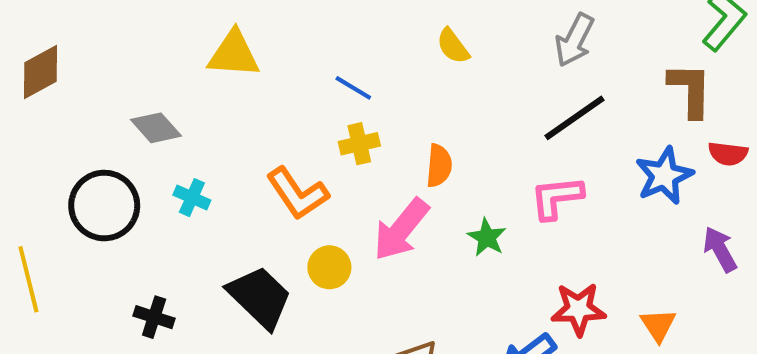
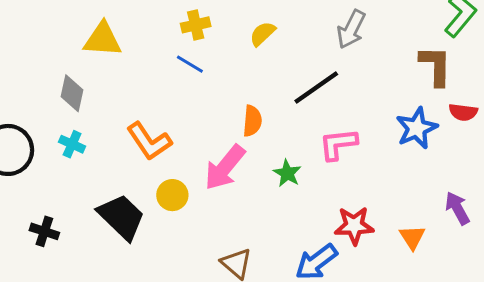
yellow semicircle: (453, 46) -> (263, 34), turned 84
black line: (575, 118) -> (316, 87), moved
gray diamond: (156, 128) -> (72, 93), moved, turned 54
yellow cross: (359, 144) -> (196, 25), moved
purple arrow: (720, 249) -> (457, 208), moved

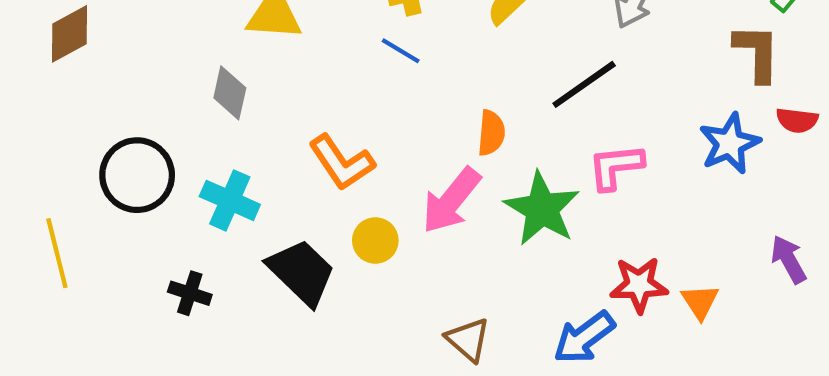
cyan cross: (72, 144) -> (230, 200), moved, size x1.5
green star: (287, 173) -> (542, 209), size x1.8
orange triangle: (412, 237) -> (700, 302), moved

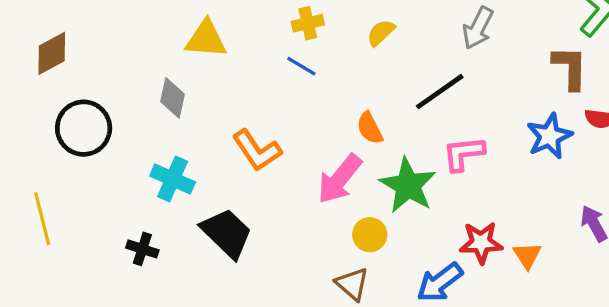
orange semicircle: (491, 133) -> (370, 128), turned 148
black circle: (137, 175) -> (84, 128), moved
yellow circle: (375, 240) -> (370, 235), moved

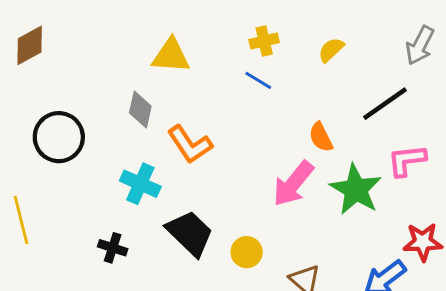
brown diamond: (52, 53) -> (30, 45), moved
orange L-shape: (257, 150) -> (190, 144), moved
yellow circle: (370, 235) -> (247, 252), moved

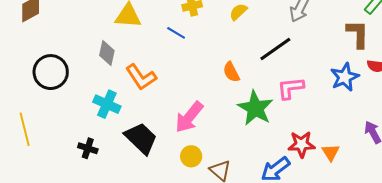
blue line: (258, 80) -> (176, 33), moved
pink arrow: (293, 184) -> (189, 117), moved
yellow circle: (247, 252) -> (191, 156), moved

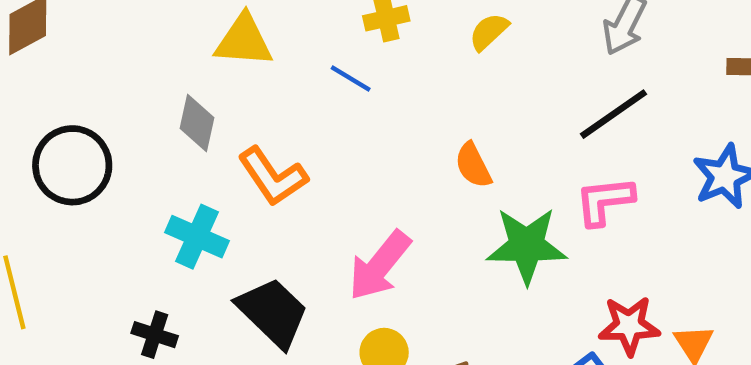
black line: (275, 49) -> (613, 114), moved
green star: (255, 108) -> (527, 246), turned -30

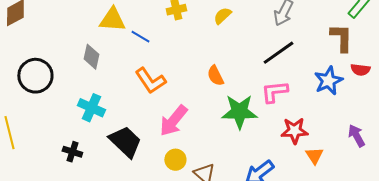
blue line: (351, 78) -> (140, 37), moved
orange L-shape: (273, 176) -> (150, 81), moved
red star: (629, 326) -> (294, 131), moved

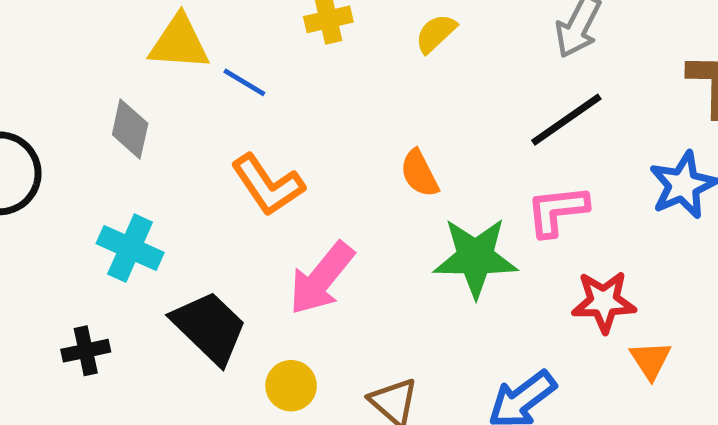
black cross: (72, 152) -> (86, 351), turned -30
yellow circle: (175, 160) -> (291, 386), moved

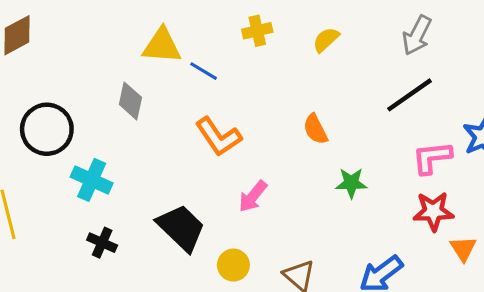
pink L-shape: (557, 211) -> (432, 158), moved
cyan cross: (130, 248) -> (92, 180), moved
green star: (475, 257) -> (351, 183), size x0.6
pink arrow: (321, 278) -> (253, 196), size x0.7
black cross: (86, 351) -> (102, 243), turned 36

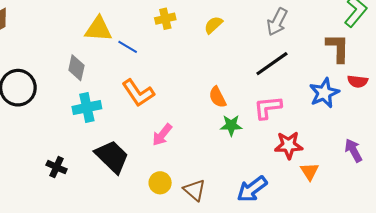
orange semicircle: (315, 129) -> (218, 97), moved
pink L-shape: (432, 158) -> (268, 108), moved
cyan cross: (92, 180) -> (87, 108), moved, turned -36
yellow circle: (233, 265) -> (160, 183), moved

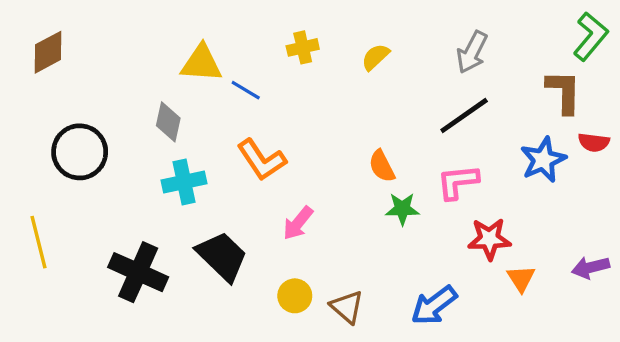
purple arrow: (353, 150) -> (591, 267), moved, turned -75
black cross: (57, 167) -> (138, 272), size x1.8

